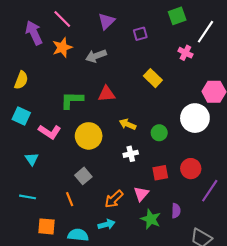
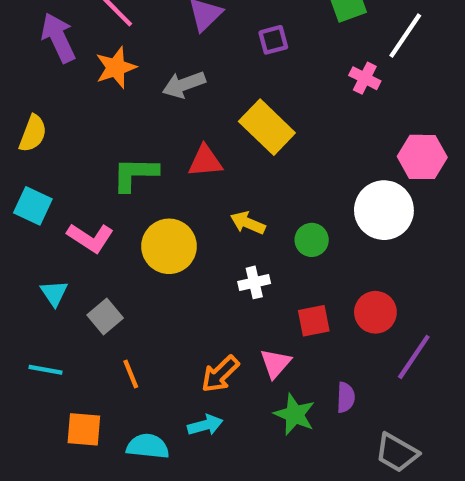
yellow rectangle: (153, 78) -> (267, 127), moved, size x1.4
gray square: (83, 176) -> (105, 317), moved

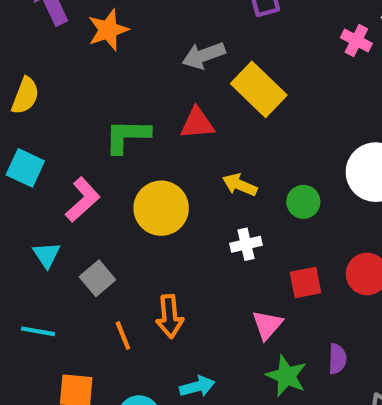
gray arrow: (184, 85) -> (204, 55), moved
pink L-shape: (90, 238) -> (83, 200), turned -75
orange arrow: (220, 374) -> (170, 316), moved, turned -51

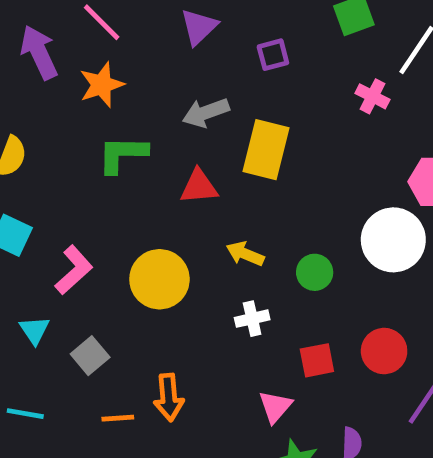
yellow rectangle: (259, 89) -> (266, 150), turned 60
green L-shape: (127, 136) -> (122, 154), moved
orange line: (123, 336) -> (118, 418), turned -72

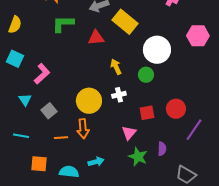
yellow rectangle: (266, 150) -> (125, 22), turned -65
white circle: (393, 240) -> (157, 50), moved
yellow arrow: (245, 254) -> (116, 67), turned 42
yellow circle: (159, 279) -> (89, 101), moved

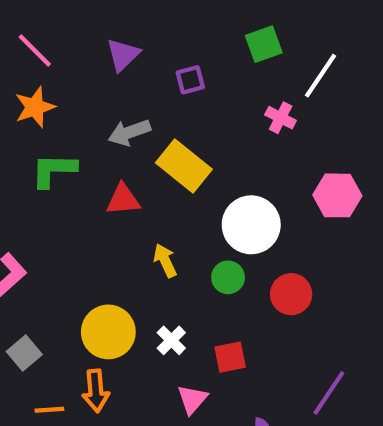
white cross: (119, 95) -> (171, 340), moved, turned -32
red circle: (176, 109) -> (291, 294), moved

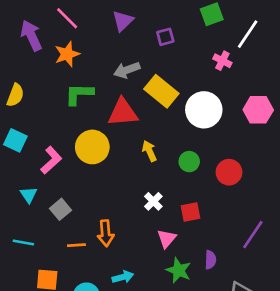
red triangle: (123, 200) -> (123, 112), size x1.4
white circle: (251, 225) -> (204, 110), moved
yellow circle: (108, 332) -> (92, 147), moved

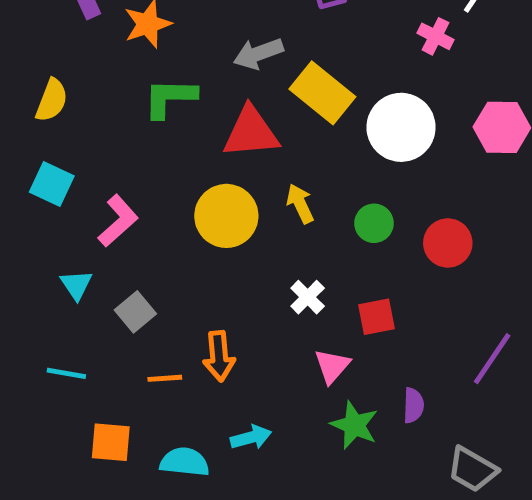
yellow circle: (92, 147) -> (226, 216), moved

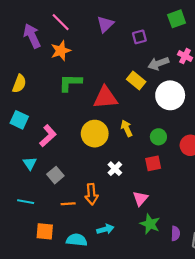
gray arrow: (258, 54) -> (158, 63), moved
yellow rectangle: (322, 93) -> (136, 80), size x0.7
white cross: (308, 297) -> (115, 169), moved
red square: (376, 317) -> (153, 163), moved
purple semicircle: (413, 405) -> (175, 233), moved

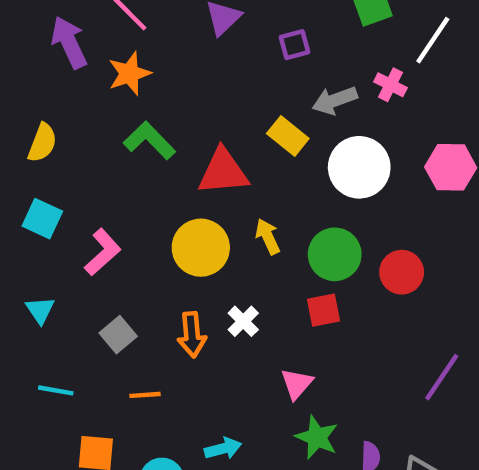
green L-shape: (70, 83) -> (149, 141), turned 45
green circle: (158, 137) -> (335, 254), size x1.5
cyan triangle: (30, 163) -> (40, 310), moved
orange arrow: (92, 194) -> (192, 335), moved

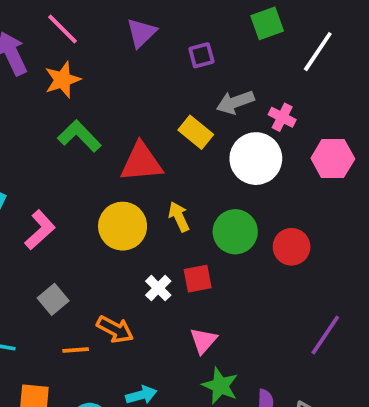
pink cross: (390, 85) -> (282, 117), moved
red square: (324, 310) -> (198, 279), moved
orange arrow: (192, 335) -> (115, 329), moved, turned -57

